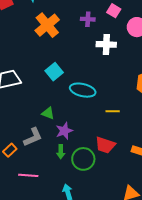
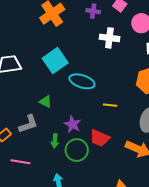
cyan square: (54, 72) -> (55, 61), size x1.4
purple star: (64, 131) -> (73, 124), moved, turned -30

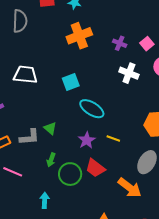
cyan square: (55, 61) -> (71, 82), size x0.7
green triangle: (46, 101) -> (50, 128), moved
purple star: (73, 124) -> (87, 140), moved

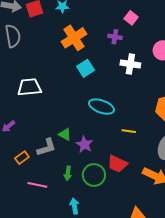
pink square: (147, 44) -> (131, 18), moved
cyan square: (71, 82) -> (86, 68), moved
purple star: (87, 140) -> (84, 144), moved
green arrow: (51, 160) -> (68, 173), moved

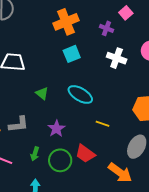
green triangle: (65, 134) -> (42, 93), moved

